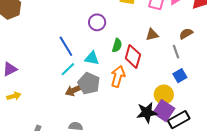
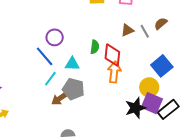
purple circle: (97, 22) -> (55, 37), moved
gray line: (176, 52) -> (145, 31), moved
orange arrow: (118, 76) -> (114, 72), moved
blue square: (180, 76) -> (162, 66), size x1.5

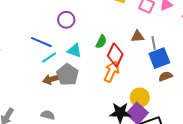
brown semicircle: (161, 24) -> (165, 76), moved
blue line: (45, 56) -> (41, 42), moved, turned -45
blue square: (162, 66) -> (159, 58), moved

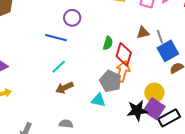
purple circle: (66, 20) -> (72, 18), moved
blue line: (41, 42) -> (56, 38), moved
cyan triangle: (74, 50) -> (98, 100), moved
gray pentagon: (67, 75) -> (111, 81), moved

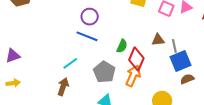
blue line: (56, 38) -> (87, 36), moved
gray pentagon: (111, 81) -> (104, 72), moved
brown arrow: (64, 88) -> (63, 87), moved, turned 126

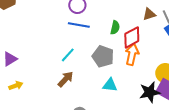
red diamond: (136, 59) -> (132, 37), turned 50
brown arrow: (63, 87) -> (66, 79), turned 36

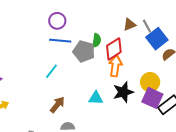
gray pentagon: (103, 56) -> (84, 51), moved
brown arrow: (66, 79) -> (57, 105), moved
black star: (150, 92) -> (123, 92), moved

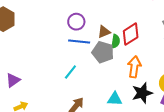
brown triangle: (130, 24) -> (104, 32), moved
red diamond: (114, 49) -> (131, 34), moved

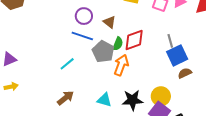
brown triangle: (104, 32) -> (110, 22), moved, turned 48
orange arrow: (134, 67) -> (121, 65), moved

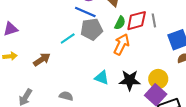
gray line: (170, 41) -> (154, 20), moved
gray pentagon: (103, 52) -> (92, 29), moved, turned 30
brown arrow: (65, 98) -> (42, 59), moved

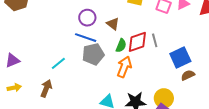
cyan line: (68, 38) -> (58, 63), moved
brown arrow: (42, 59) -> (46, 88), turned -30

